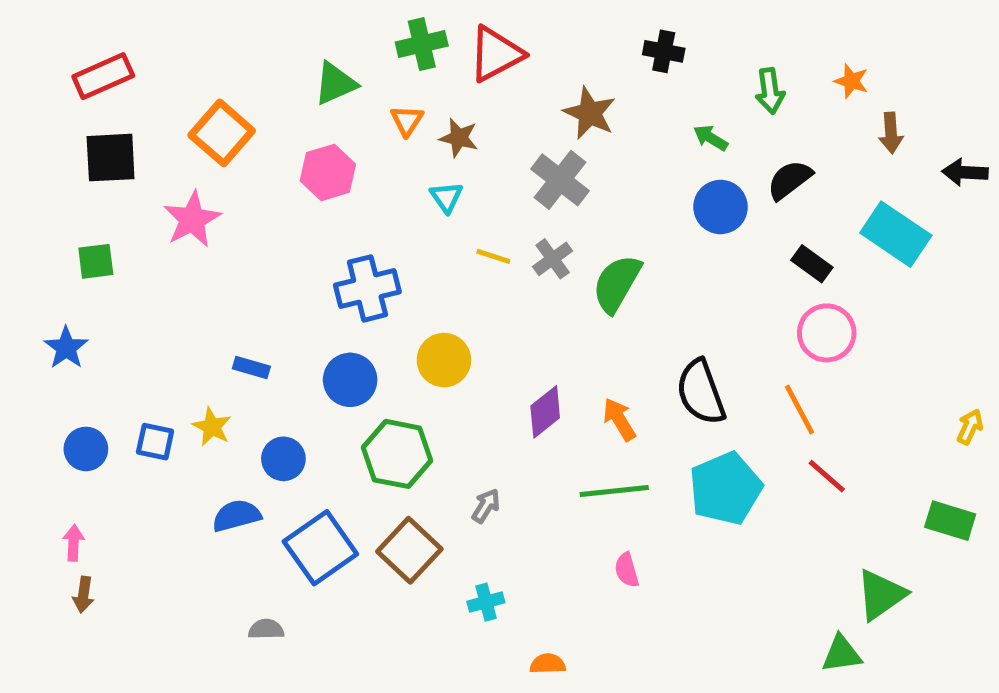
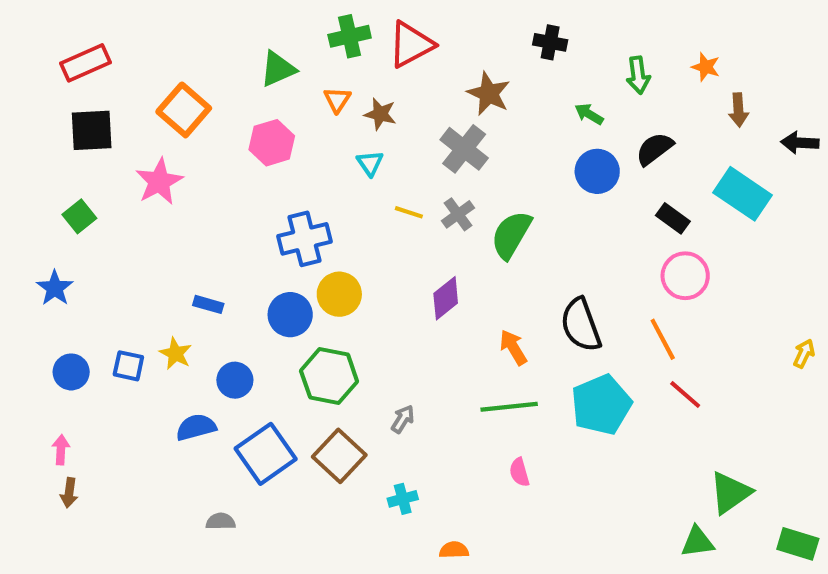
green square: (96, 261) -> (79, 216), turned -32
yellow circle: (444, 360) -> (339, 294), moved
purple diamond: (545, 412) -> (446, 298), moved
green rectangle: (950, 521) -> (798, 544), moved

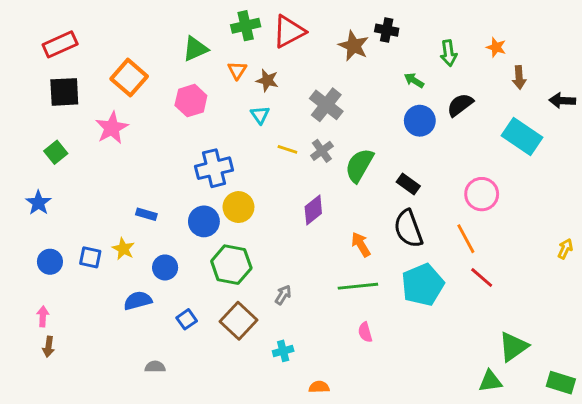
brown star: (489, 94) -> (354, 46), moved
black rectangle: (673, 218) -> (408, 184), moved
blue square: (266, 454) -> (187, 319), size x0.5

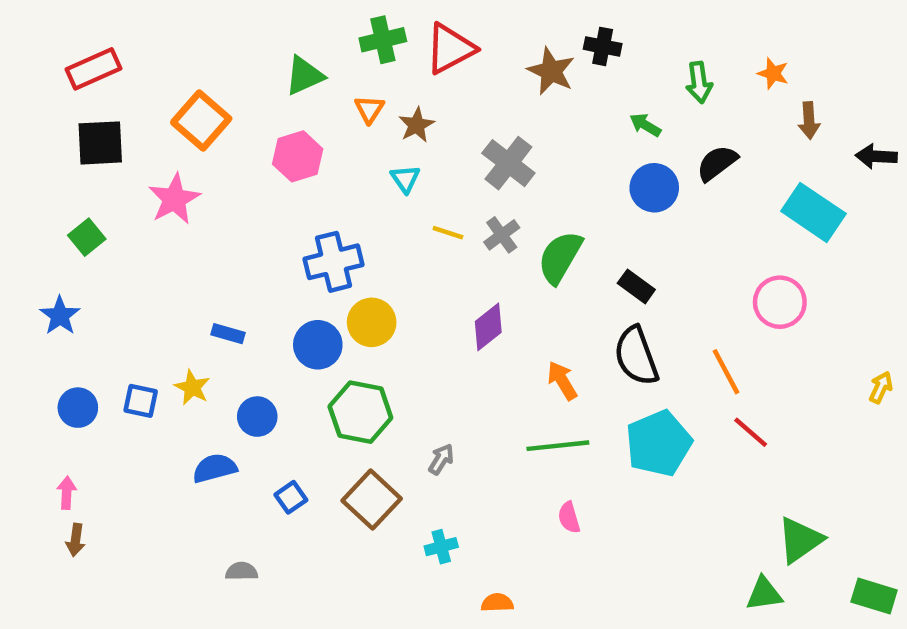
brown star: (267, 80) -> (416, 125), turned 30
pink circle: (482, 194) -> (780, 302), moved

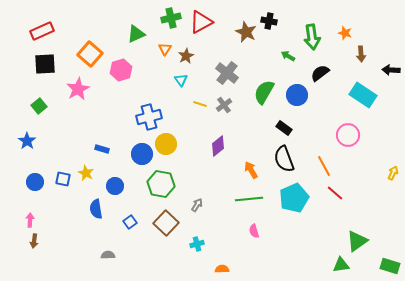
green arrow: (699, 82) -> (312, 37), size x1.4
pink hexagon: (298, 156) -> (121, 70), moved
blue circle: (654, 188) -> (297, 95), moved
green semicircle: (560, 257) -> (264, 92), moved
blue semicircle: (215, 468) -> (96, 209), turned -84

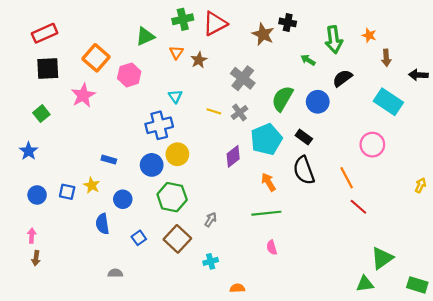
cyan triangle: (181, 80) -> (175, 96), moved
cyan pentagon: (294, 198) -> (266, 139), moved

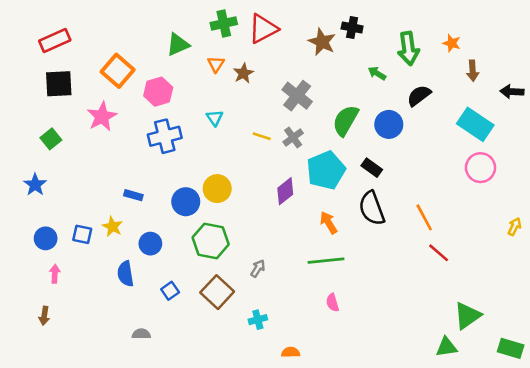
blue cross: (159, 125) -> (165, 136), moved
pink circle: (372, 145) -> (480, 168), moved
pink arrow: (32, 236) -> (55, 274), moved

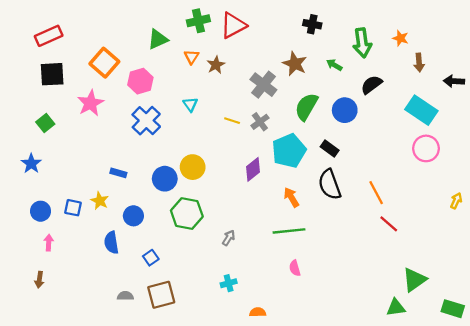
brown star: (322, 42) -> (295, 64), moved
blue cross: (165, 136) -> (146, 121), turned -32
brown square: (217, 292) -> (161, 295), moved, turned 32

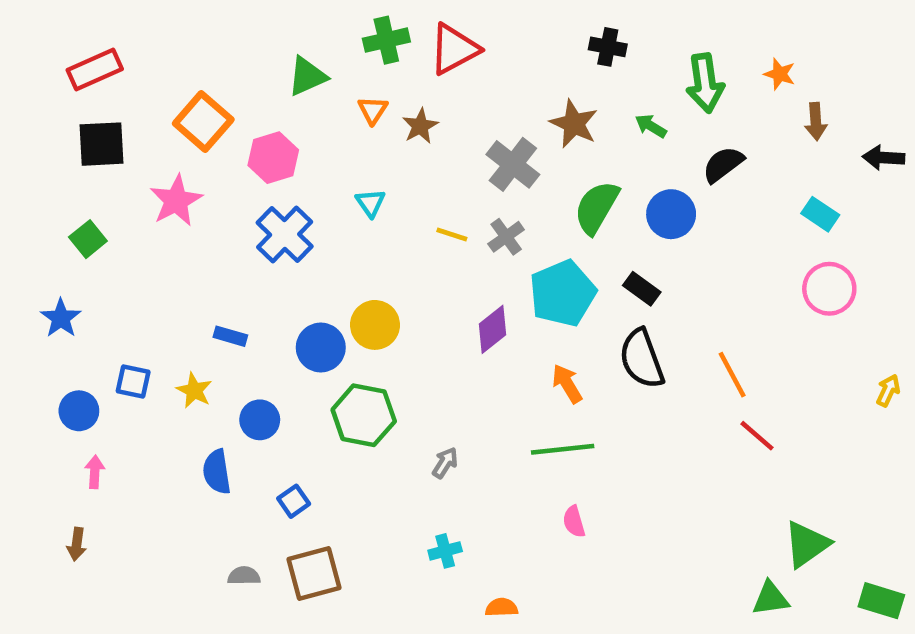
cyan rectangle: (421, 110) -> (820, 214), size x0.6
blue square: (73, 208) -> (133, 381), moved

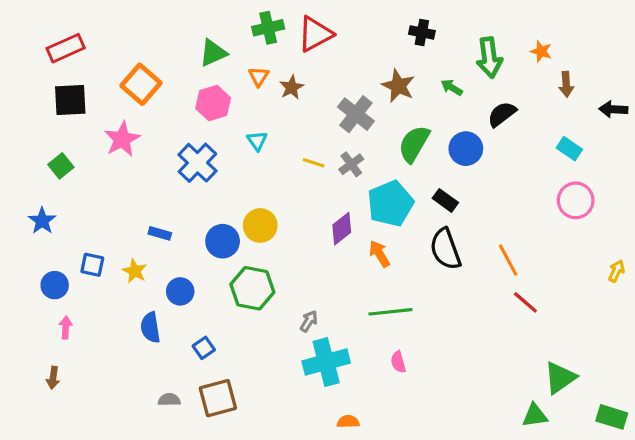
pink hexagon: (273, 158) -> (213, 103), moved
orange arrow: (567, 384) -> (379, 254), moved
cyan cross: (445, 551) -> (326, 362), moved, size x2.0

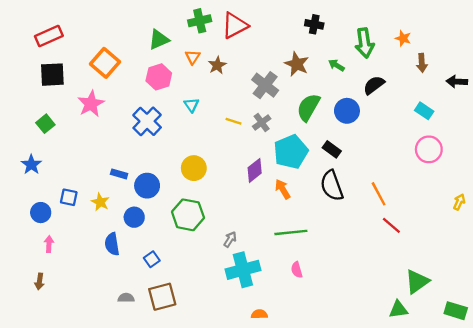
blue circle: (223, 241) -> (147, 186), moved

